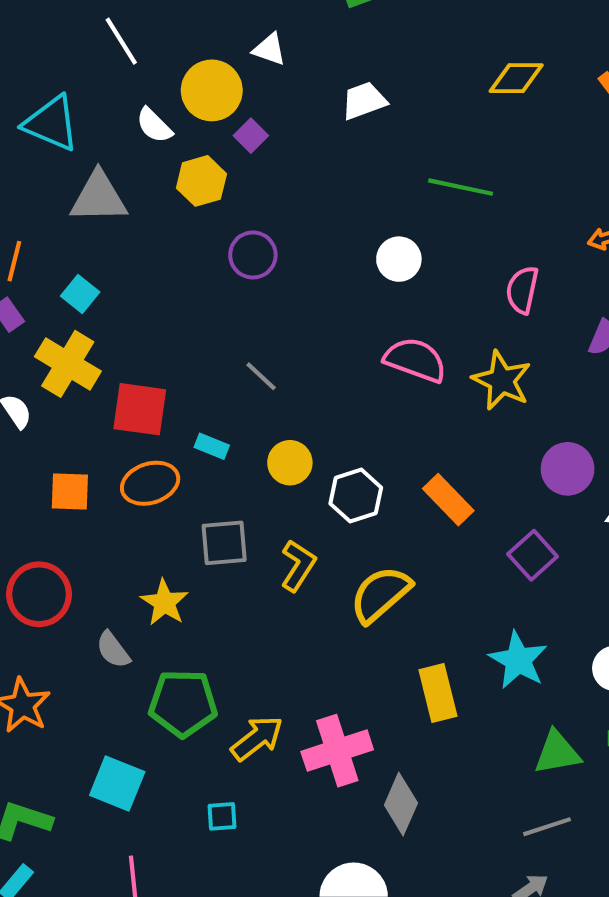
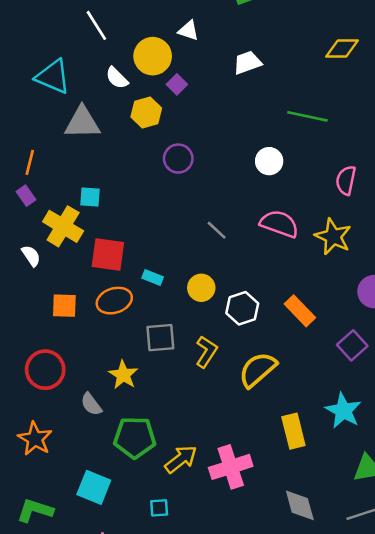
cyan square: (80, 294) -> (90, 197), moved, turned -35
gray line: (261, 376) -> (217, 230), moved
gray diamond: (401, 804) -> (300, 505), moved, turned -39

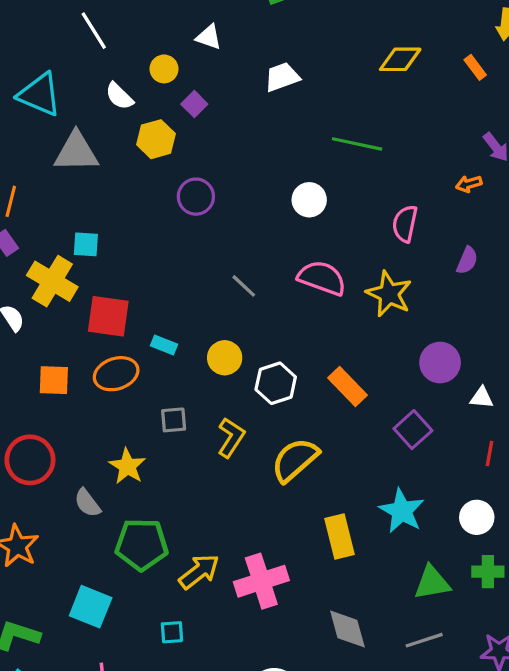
yellow circle: (153, 56) -> (164, 69), size x0.6
gray square: (160, 338) -> (174, 420), size x0.7

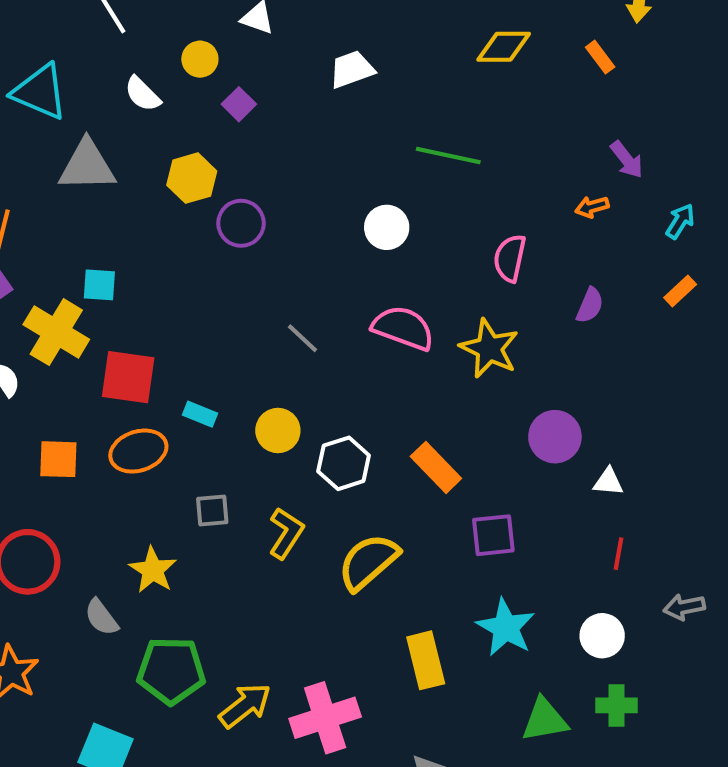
yellow hexagon: (156, 139) -> (192, 178), moved
purple square: (413, 430) -> (493, 535), moved, turned 36

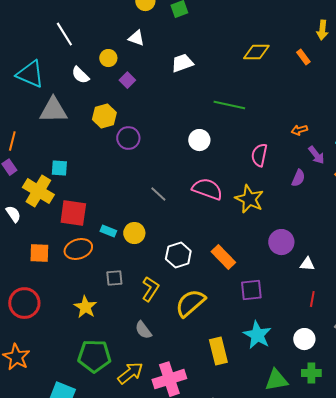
purple arrow: (627, 160) -> (316, 155), moved
yellow circle: (278, 431) -> (134, 233), moved
gray semicircle: (101, 617) -> (143, 330), moved

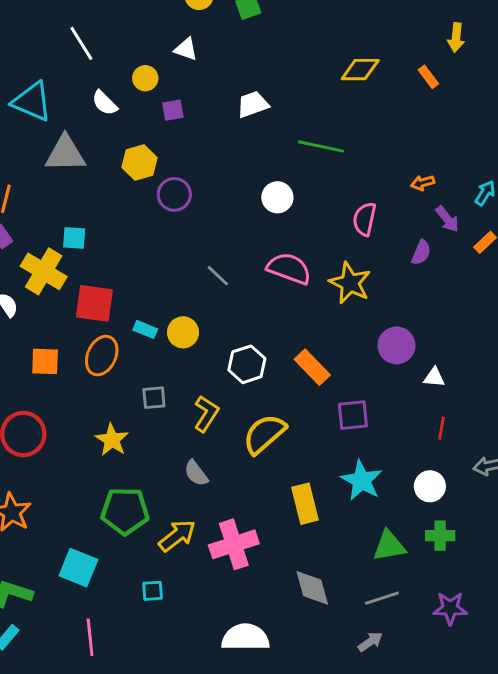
white trapezoid: (182, 63) -> (253, 104), moved
purple square: (127, 80) -> (173, 110), turned 35
orange ellipse: (78, 249) -> (102, 356), turned -48

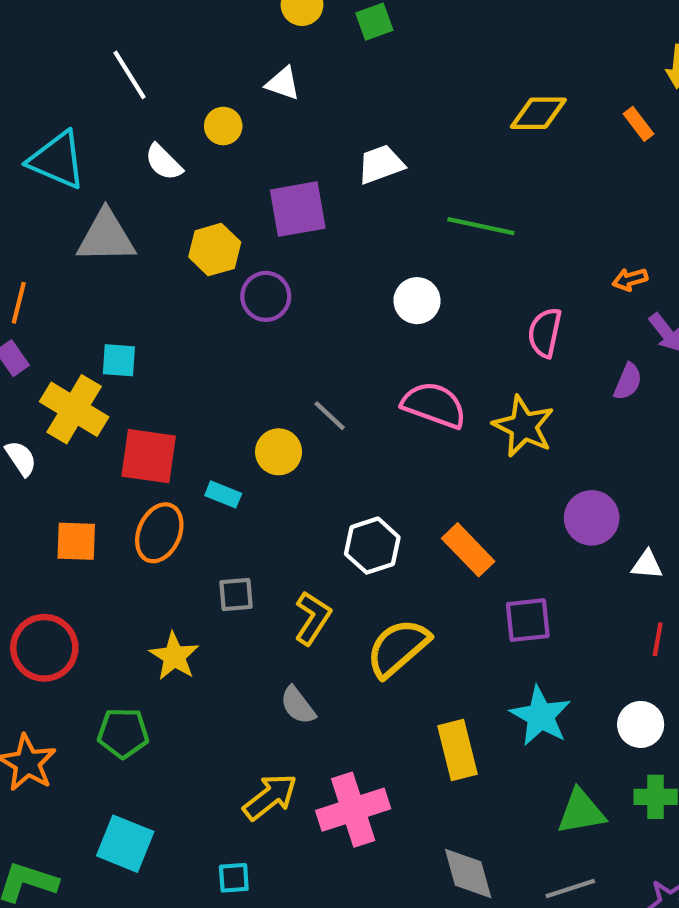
purple square: (173, 110) -> (298, 209), moved, size x1.8
yellow circle: (183, 332) -> (279, 452), moved
green pentagon: (125, 511) -> (123, 733), moved, size x0.7

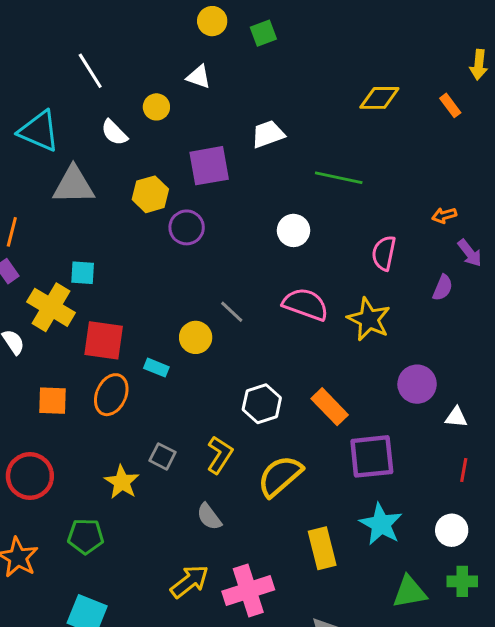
gray square: (236, 595) -> (162, 456), moved, turned 32
purple square: (528, 620) -> (372, 456), size x1.4

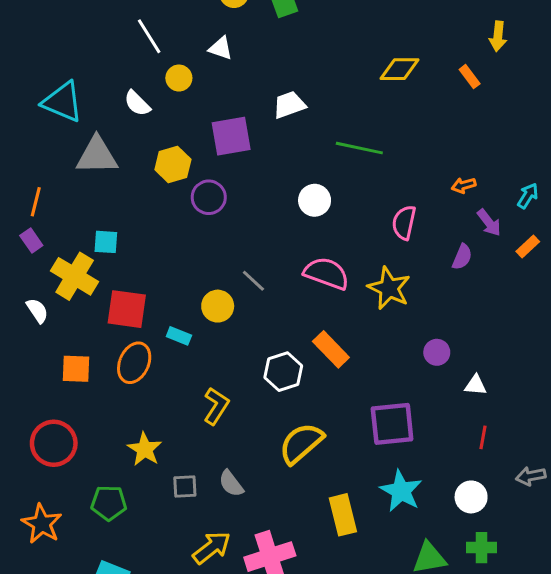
white line: (90, 71) -> (149, 36), moved
purple circle: (417, 384) -> (437, 352), size x0.7
orange rectangle: (330, 407) -> (331, 349), moved
yellow L-shape: (220, 455) -> (216, 406), moved
gray square: (162, 456) -> (185, 486), moved, turned -30

